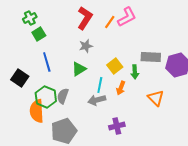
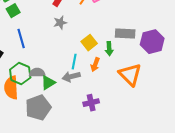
green triangle: (79, 69) -> (48, 83), moved
gray semicircle: (63, 96) -> (37, 73), turned 70
orange triangle: (156, 98) -> (130, 75), size x1.4

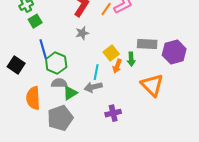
orange arrow: (95, 65) -> (117, 66), moved
green hexagon: (20, 74) -> (56, 63), moved

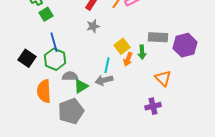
green hexagon: (56, 63) -> (55, 59), moved
orange triangle: (152, 85) -> (163, 78), size x0.7
purple cross: (113, 113) -> (153, 106), moved

